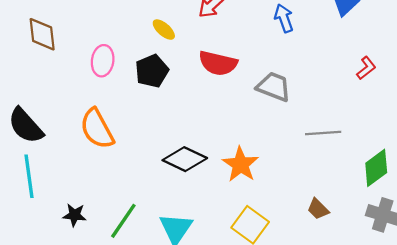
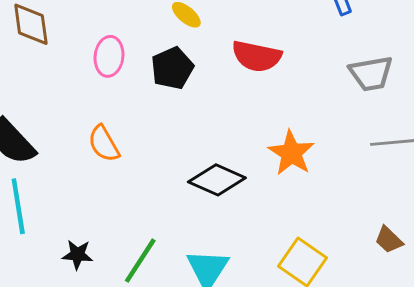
gray trapezoid: (274, 87) -> (371, 74), moved, turned 150
orange semicircle: (97, 129) -> (104, 144), size x0.7
orange star: (240, 164) -> (291, 153), moved

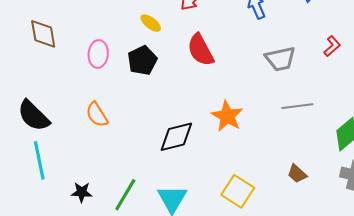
red semicircle: (257, 56) -> (201, 50), turned 52
black diamond: (217, 180) -> (176, 137), turned -36

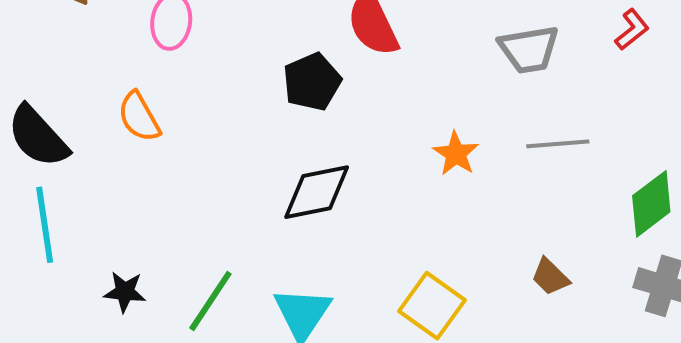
black pentagon: (142, 60) -> (312, 82), moved
orange semicircle: (97, 115) -> (139, 117), moved
orange star: (227, 116) -> (456, 154), moved, size x0.7

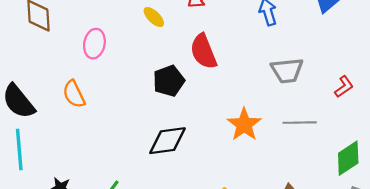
red L-shape: (632, 30) -> (344, 87), moved
orange star: (456, 154) -> (244, 125), size x1.4

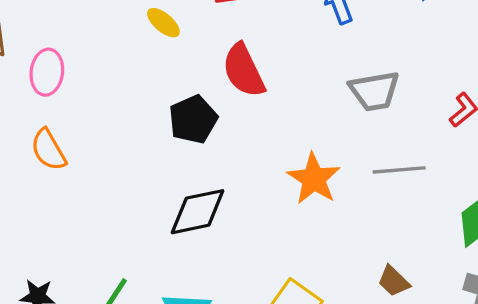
pink ellipse: (94, 44) -> (47, 72), moved

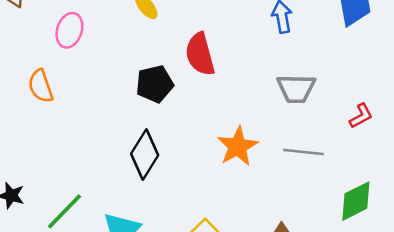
pink ellipse: (47, 72) -> (69, 30), moved
black diamond: (198, 212) -> (145, 155), turned -57

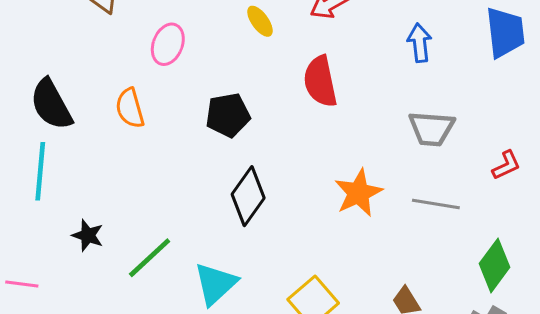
black pentagon: (155, 84) -> (228, 115), moved
green diamond: (356, 201) -> (494, 265), turned -30

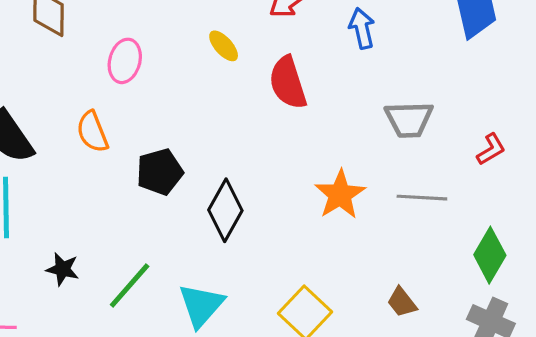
yellow ellipse: (260, 21) -> (224, 46), moved
blue arrow: (420, 43) -> (362, 28), moved
black pentagon: (228, 115) -> (160, 172), moved

